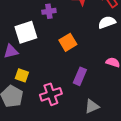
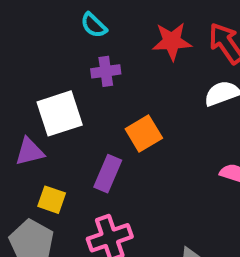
purple rectangle: (80, 76) -> (108, 174), moved

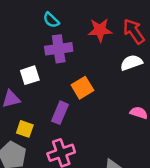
purple cross: (106, 71) -> (59, 49), size x1.5
white square: (60, 113) -> (30, 75), size x0.7

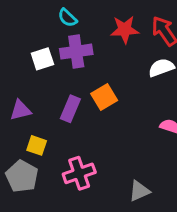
white square: (30, 75) -> (42, 59), moved
purple rectangle: (60, 113) -> (70, 109), moved

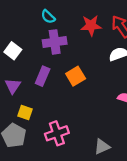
white square: (42, 59) -> (13, 51), moved, turned -35
purple rectangle: (70, 109) -> (43, 76), moved
purple triangle: (20, 110) -> (13, 86), turned -42

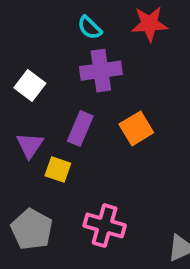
red star: (91, 25) -> (149, 24), moved
yellow square: (25, 112) -> (58, 170), moved
pink cross: (57, 133) -> (105, 226), turned 35

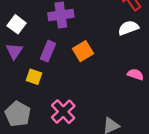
purple triangle: (30, 145) -> (14, 51), moved
pink cross: (105, 226) -> (63, 112), turned 30

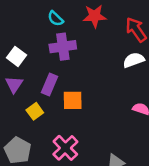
orange square: (83, 51) -> (73, 100), moved, turned 30
yellow square: (34, 77) -> (35, 111), turned 35

